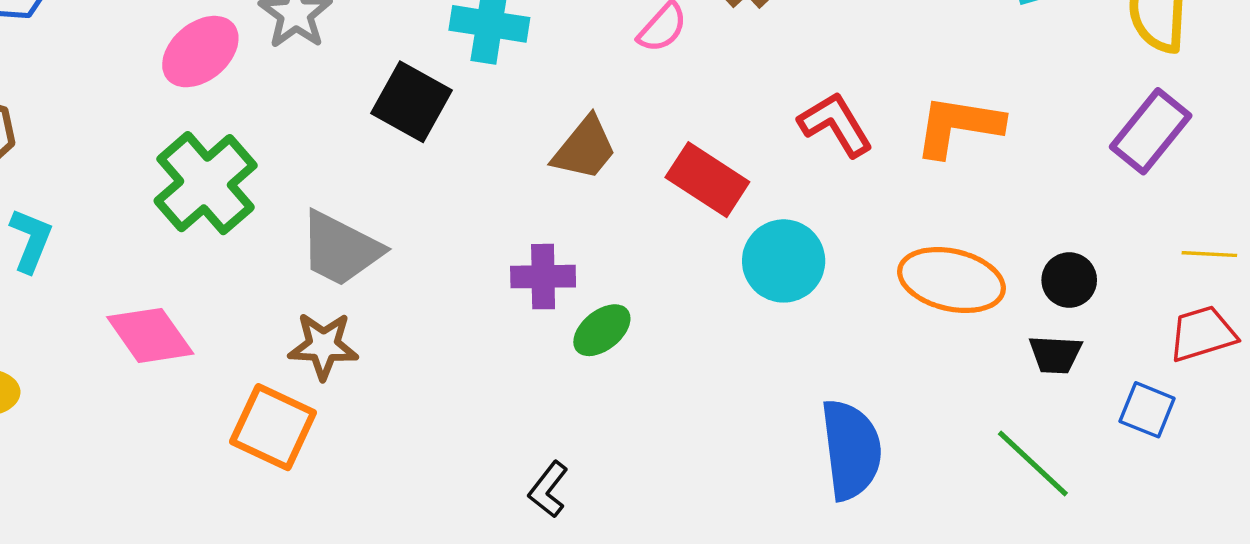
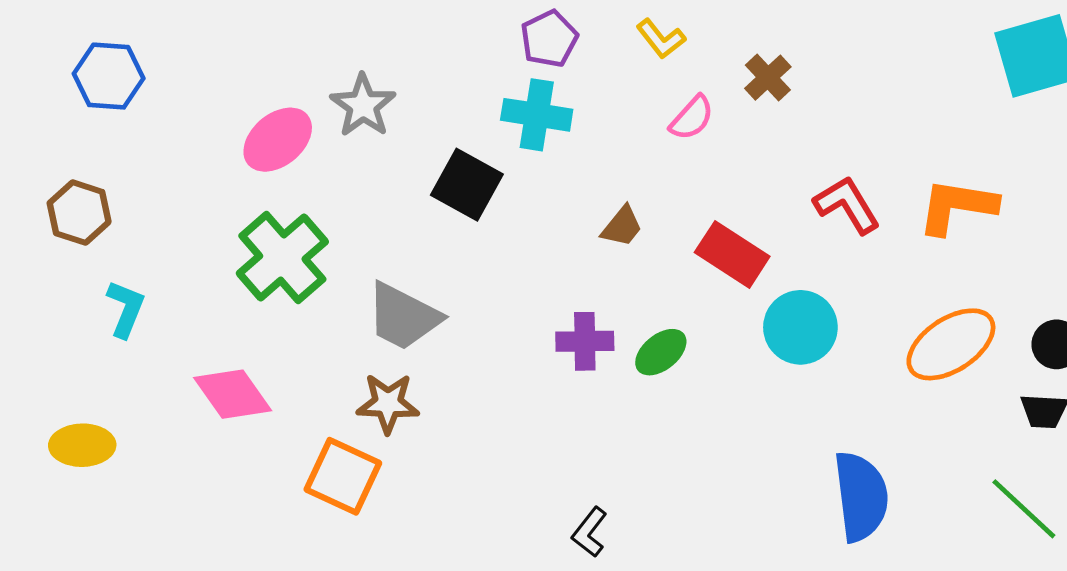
brown trapezoid: (585, 148) -> (622, 226), size x0.7
orange ellipse: (951, 280) -> (951, 344), turned -46
green ellipse: (602, 330) -> (661, 352), moved

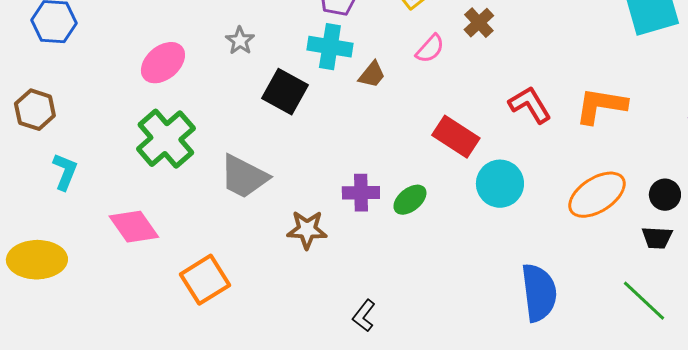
gray star: (363, 105) -> (240, 41), moved, size x0.7
brown trapezoid: (622, 226) -> (372, 75), moved
brown star: (388, 403) -> (307, 230), moved
yellow ellipse: (82, 445) -> (37, 260), size x1.4
orange square: (343, 476) -> (205, 280), turned 33

